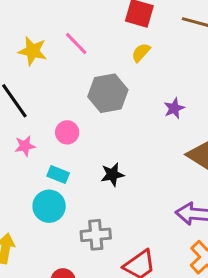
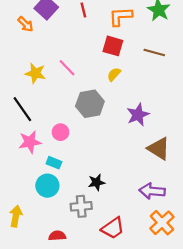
purple star: (174, 108) -> (138, 115), size x1.5
pink star: (25, 146) -> (30, 142), size x1.5
black star: (112, 175) -> (96, 182), moved

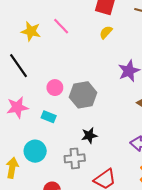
gray hexagon: (90, 104) -> (83, 95), moved
pink star: (30, 142) -> (17, 107), moved
cyan circle: (47, 186) -> (35, 151), moved

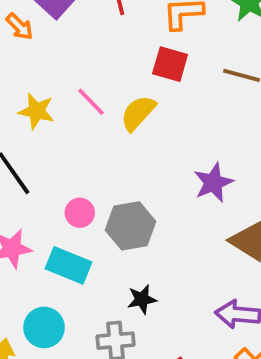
yellow semicircle: (106, 32) -> (138, 113), moved, size x1.5
cyan rectangle: (49, 117) -> (68, 265), size x1.6

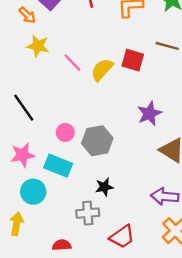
red square: (170, 64) -> (133, 60), moved
yellow star: (37, 111) -> (38, 46), moved
cyan circle: (44, 327) -> (33, 192), moved

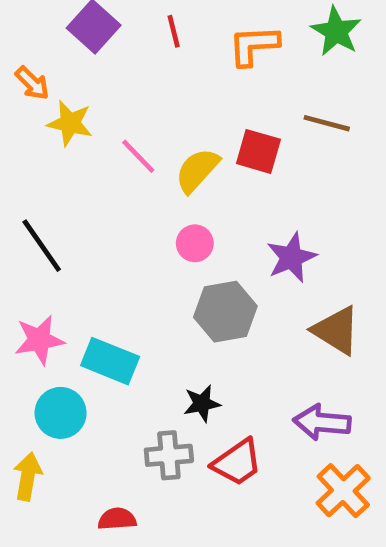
orange arrow: (27, 15) -> (32, 83), moved
pink circle: (65, 132) -> (195, 243), moved
gray hexagon: (97, 141) -> (225, 312), moved
red trapezoid: (122, 237) -> (237, 462), moved

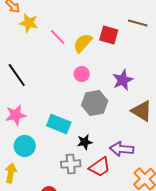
cyan rectangle: (110, 361) -> (59, 124), moved
purple arrow: (322, 422) -> (122, 149), moved

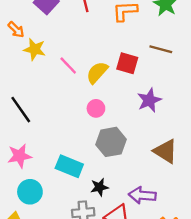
purple star: (123, 80) -> (149, 100), moved

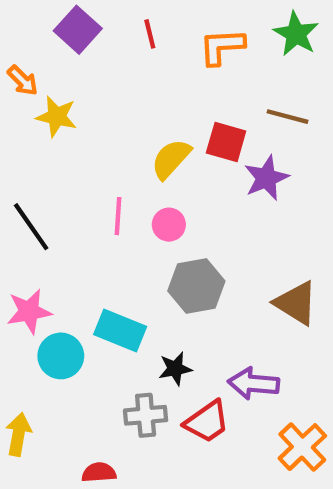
pink line: (68, 66) -> (118, 216), moved, turned 48
purple star: (149, 100) -> (266, 178), moved
cyan circle: (30, 192) -> (61, 356), moved

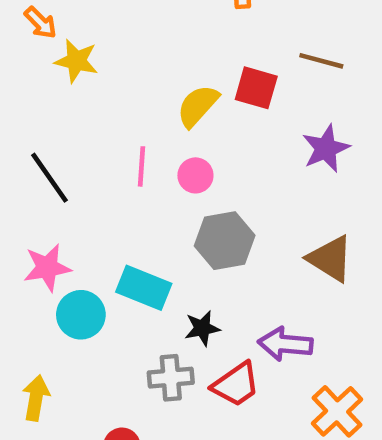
purple star: (266, 178) -> (326, 148), moved

